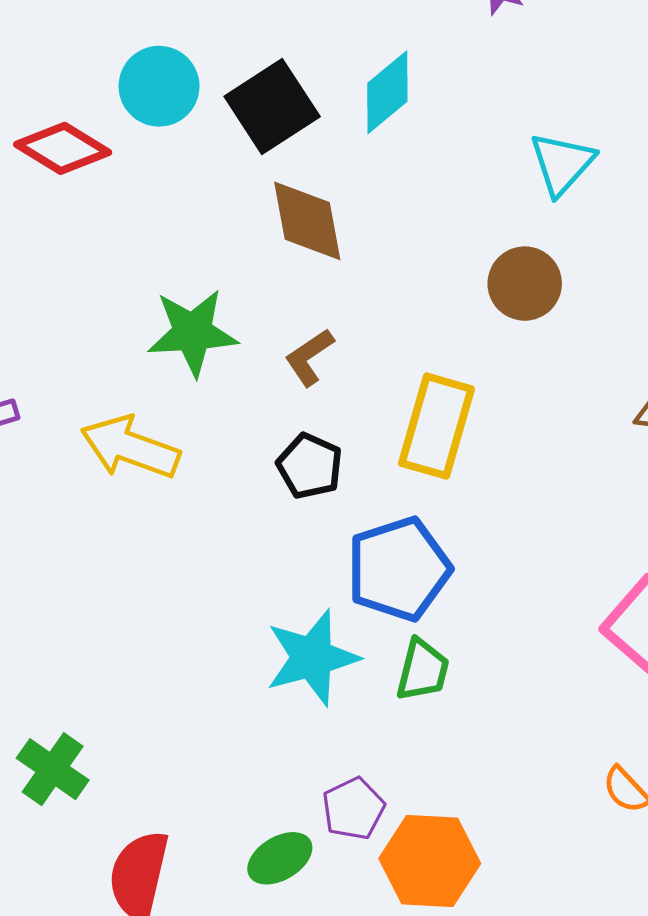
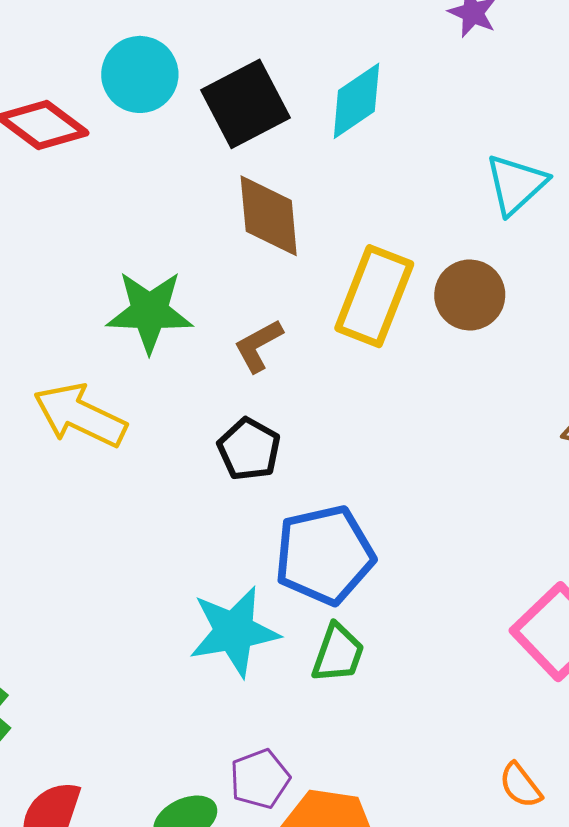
yellow rectangle: (437, 426) -> (374, 296), moved

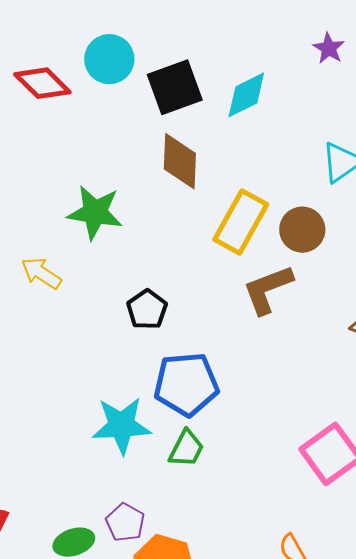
brown L-shape: (258, 346) -> (268, 289), moved, size x1.5
yellow arrow: (80, 415) -> (41, 273), size x0.7
purple pentagon: (260, 779) -> (125, 522), turned -30

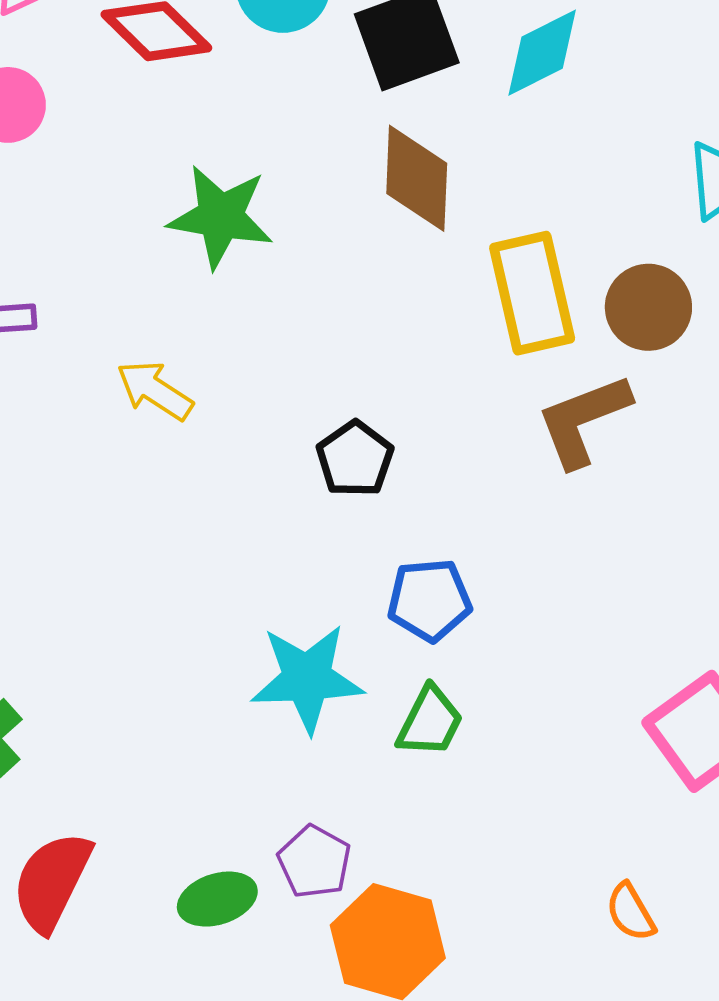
green star: (95, 212) -> (221, 217), moved
yellow rectangle: (241, 222) -> (532, 293), turned -42
blue pentagon: (186, 384) -> (429, 600), size x0.7

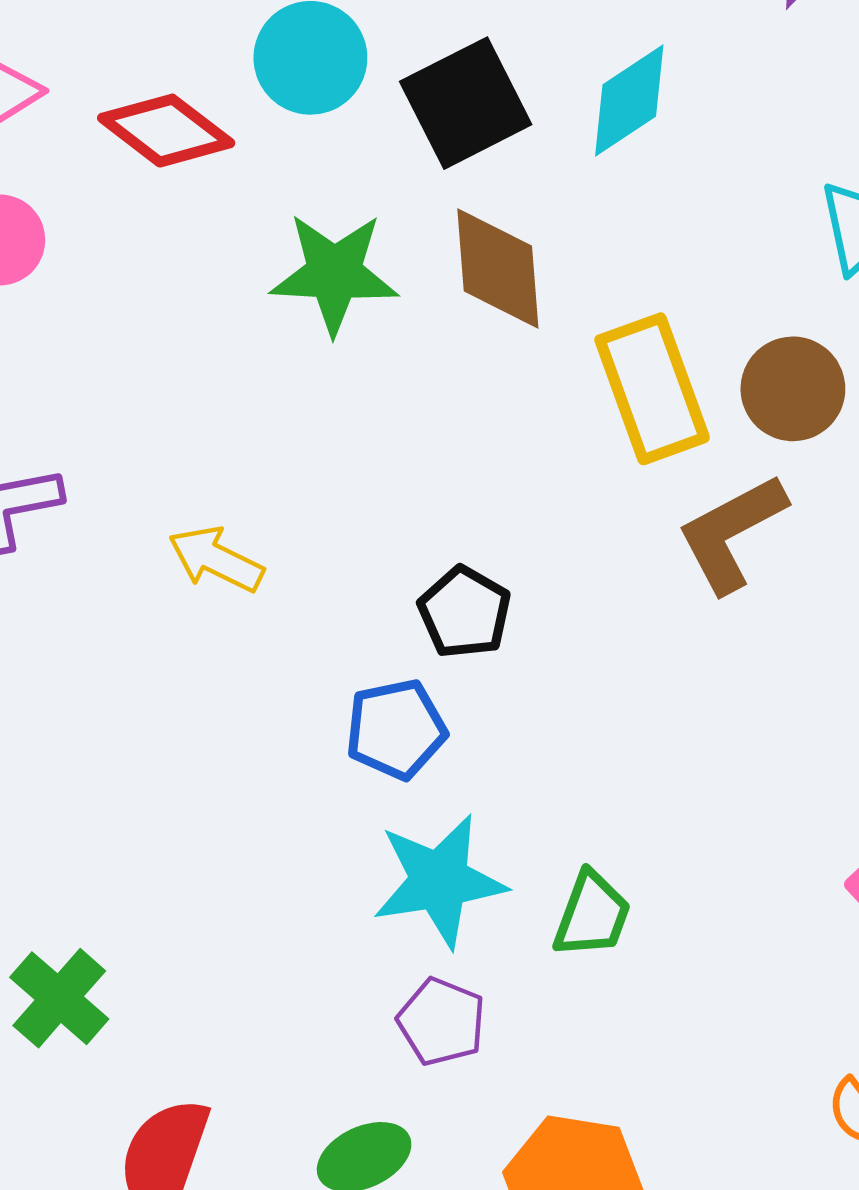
green star: (221, 217) -> (334, 273), moved
blue pentagon: (429, 600) -> (396, 729), moved
purple pentagon: (314, 862) -> (441, 1022), moved

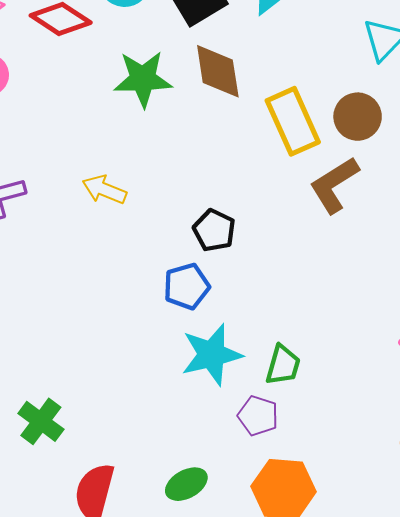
yellow arrow: (216, 559) -> (104, 190), moved
purple pentagon: (441, 1022) -> (258, 416), moved

